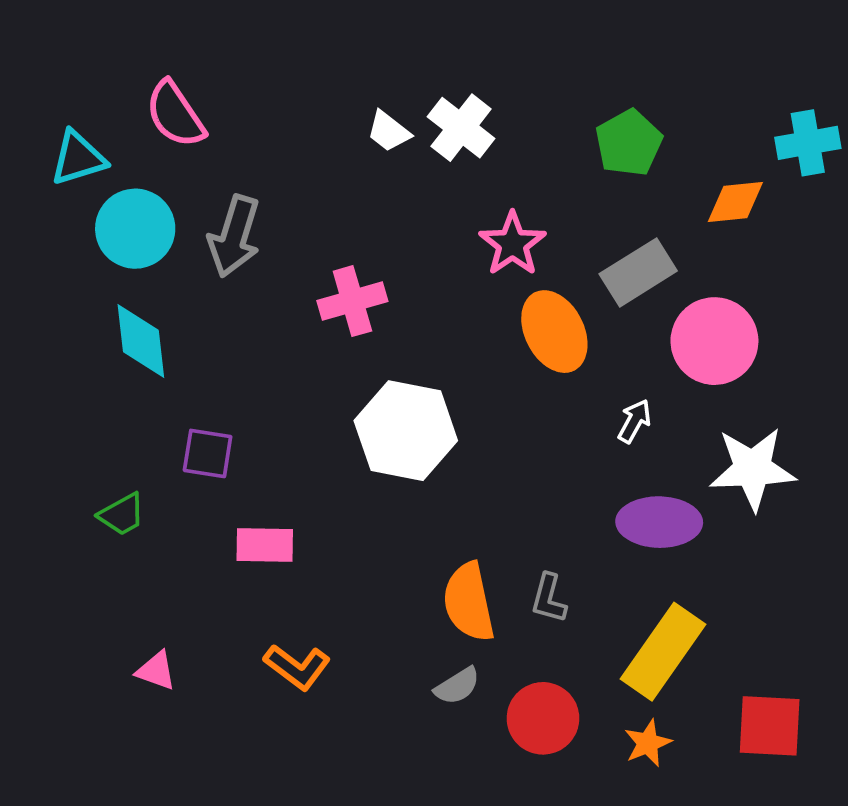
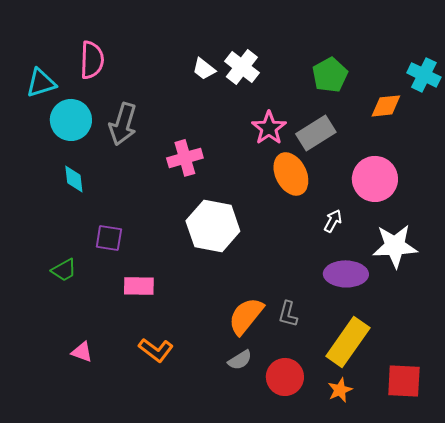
pink semicircle: (175, 114) -> (92, 60), turned -144
cyan cross: (808, 143) -> (424, 75), turned 36
gray rectangle: (638, 272) -> (316, 133), moved
cyan diamond: (141, 341) -> (74, 179), size x0.7
orange semicircle: (469, 602) -> (246, 316), turned 51

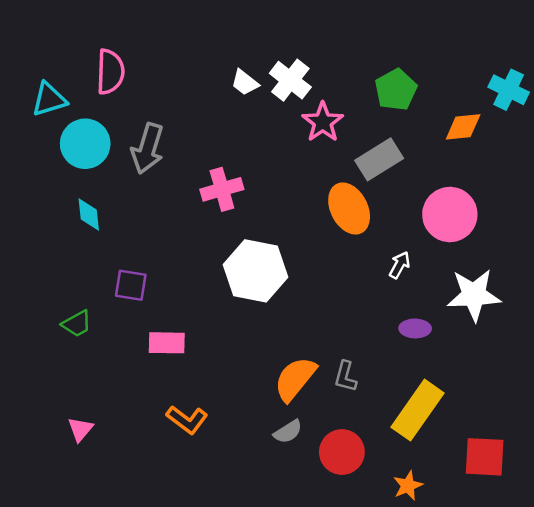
pink star: (269, 128) -> (323, 122), moved
purple ellipse: (346, 274) -> (415, 328), size x0.6
pink triangle: (82, 352) -> (80, 429), moved, turned 50
orange star: (340, 390) -> (408, 486), moved

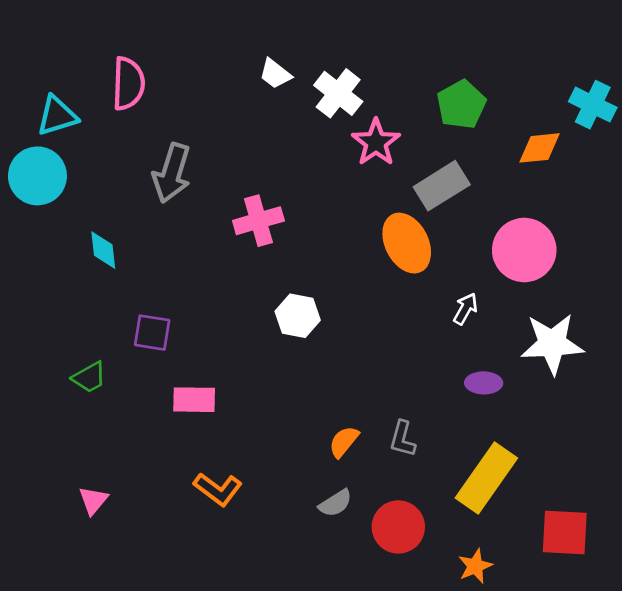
white trapezoid: (245, 83) -> (275, 74), moved
cyan circle: (85, 144) -> (37, 176), moved
white hexagon: (256, 271) -> (298, 316), size x0.6
orange semicircle: (295, 379) -> (344, 442), size x0.6

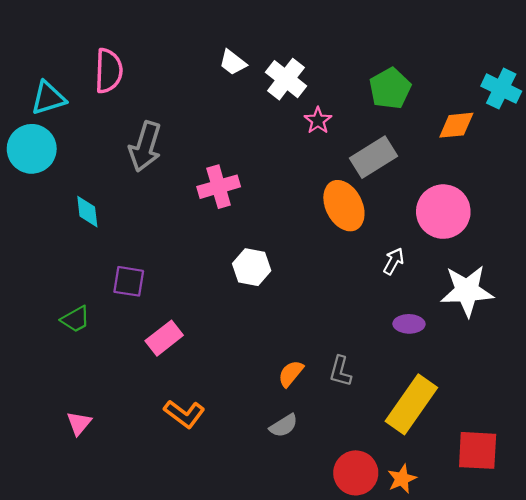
pink star: (376, 142) -> (318, 120), size x0.7
pink rectangle: (194, 400) -> (164, 338), turned -39
red circle: (398, 527) -> (356, 473), moved

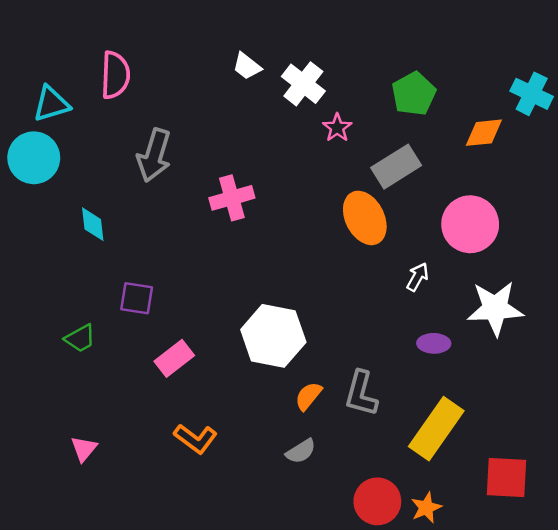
white hexagon: (252, 267) -> (273, 336), moved, size x1.6
gray L-shape: (340, 371) -> (361, 394), size x1.4

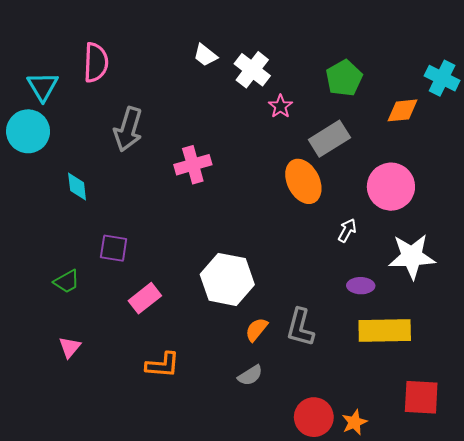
cyan triangle: (51, 104) -> (43, 86), turned -44
yellow rectangle: (436, 429) -> (385, 331), moved, turned 54
orange L-shape: (196, 439) -> (163, 365), turned -32
pink triangle: (84, 449) -> (70, 347), moved

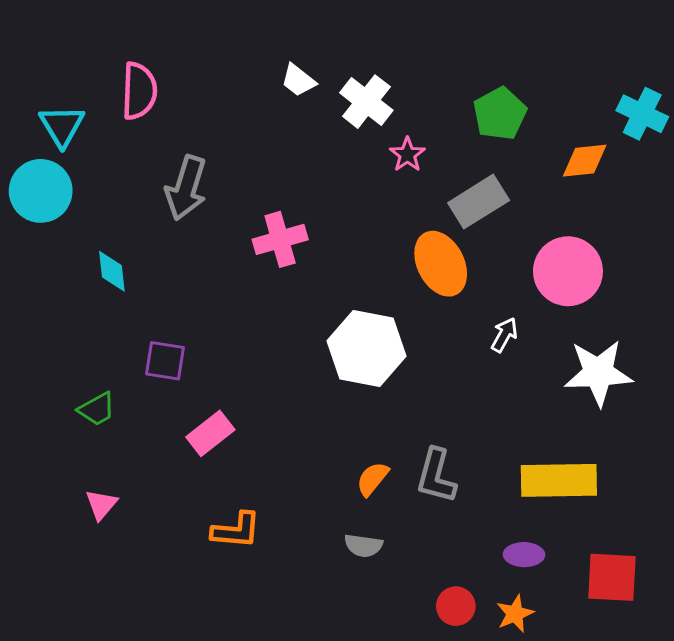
white hexagon: (227, 279) -> (366, 349), moved
purple ellipse: (361, 286) -> (524, 555), moved
gray semicircle: (250, 375) -> (363, 546), turned 40
red circle: (314, 417) -> (456, 606), size x0.7

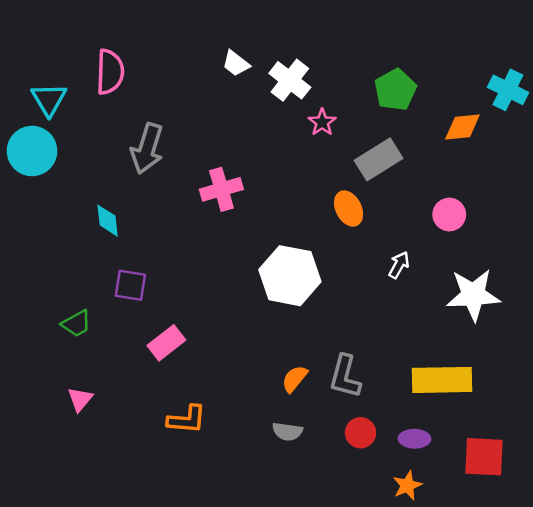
orange ellipse: (441, 264) -> (349, 209), size x0.7
cyan diamond: (112, 271) -> (108, 221), moved
pink circle: (568, 271) -> (449, 215), size x0.6
red circle: (456, 606) -> (361, 433), moved

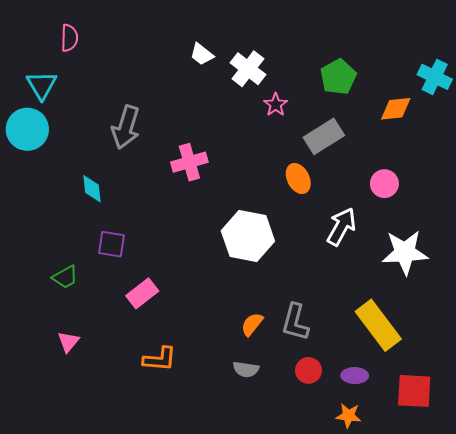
pink semicircle: (110, 72) -> (69, 38), moved, size x0.7
white arrow: (399, 265) -> (341, 227), size x1.6
yellow rectangle: (442, 380) -> (378, 325), turned 54
orange star: (407, 485) -> (349, 416), turned 30

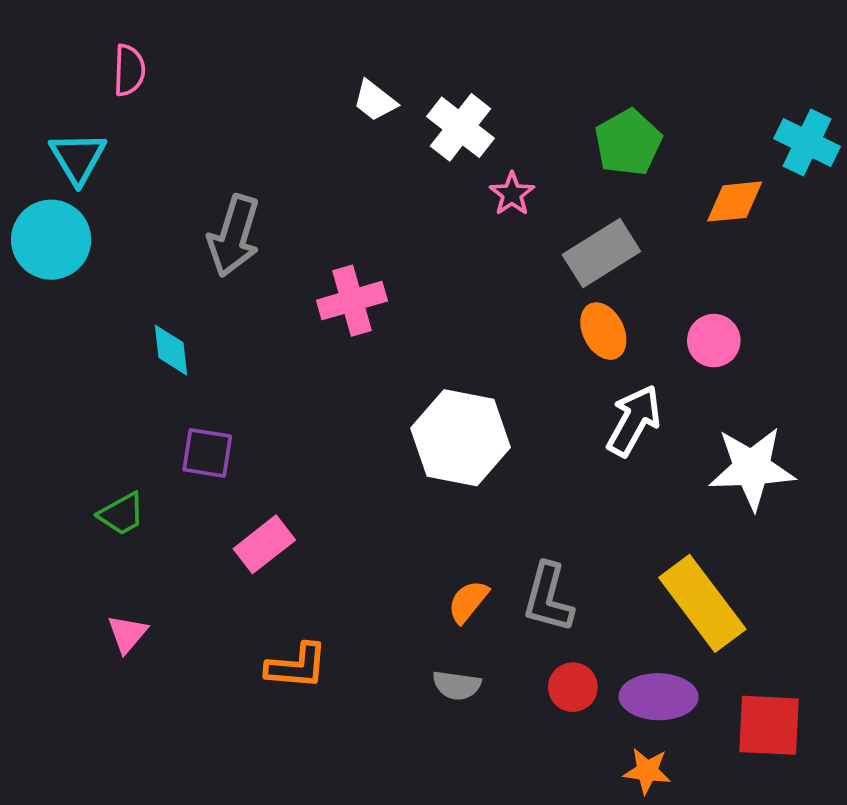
orange ellipse: (298, 179) -> (603, 331), moved
purple ellipse: (355, 376) -> (659, 697), size x1.5

